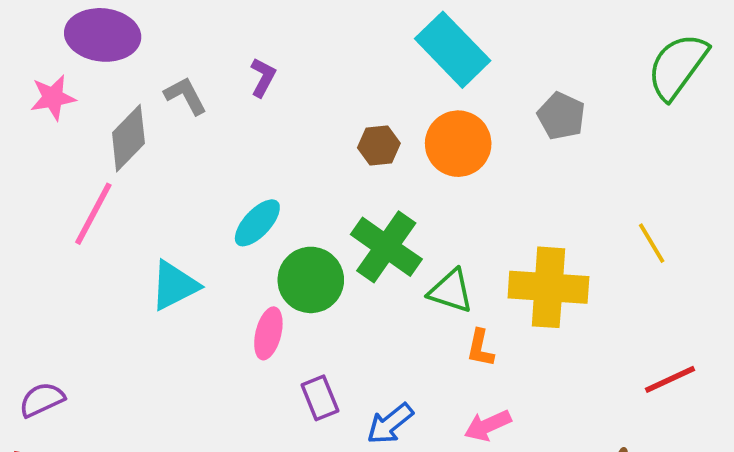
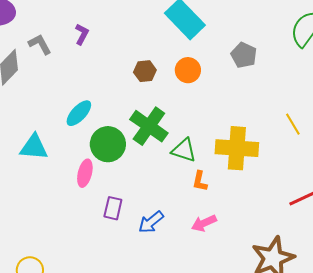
orange circle: (458, 144) -> (188, 70), size x0.7
cyan triangle: (174, 285) -> (34, 147), turned 32
purple rectangle: (320, 398) -> (113, 208), turned 35

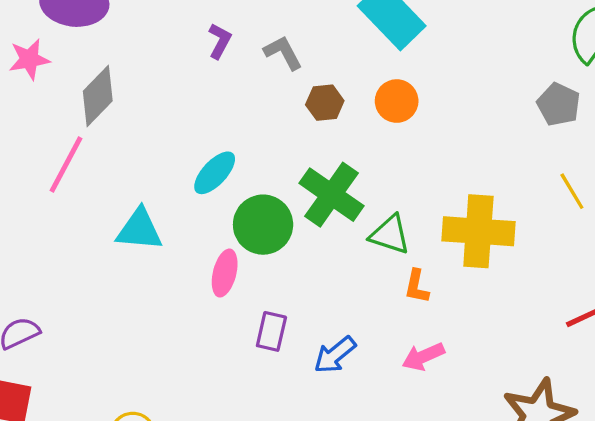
gray L-shape: (40, 44) -> (283, 53), moved
gray pentagon: (244, 55) -> (559, 104), moved

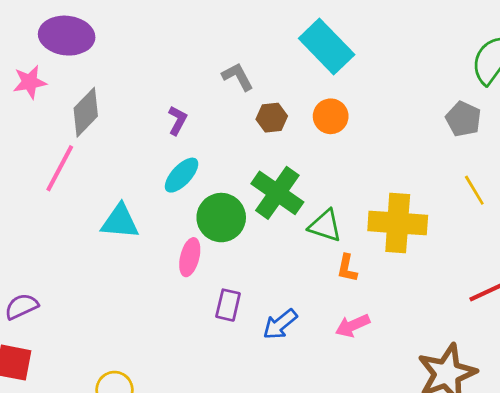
purple L-shape: (220, 41) -> (177, 120), moved

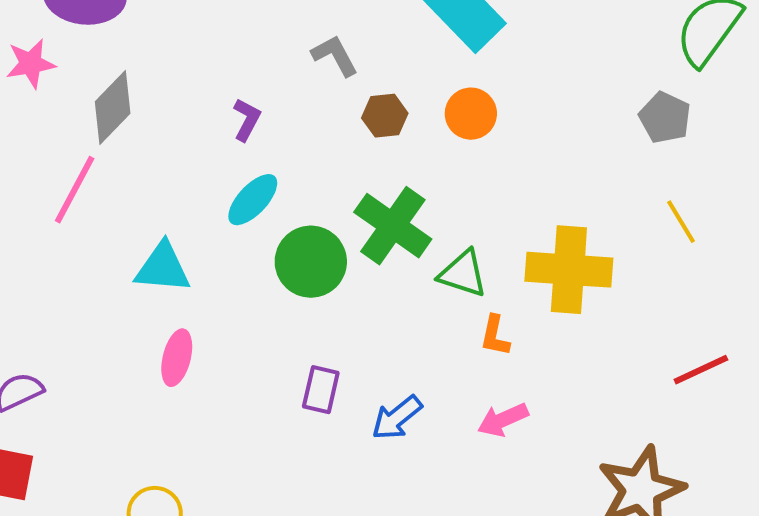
pink ellipse: (190, 257) -> (177, 358), moved

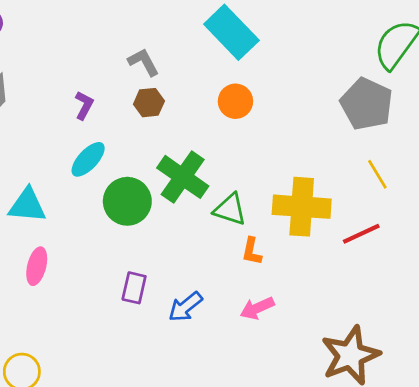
brown hexagon: (385, 116) -> (149, 103), moved
gray pentagon: (665, 118) -> (367, 104), size x1.5
red line: (701, 370) -> (361, 234), moved

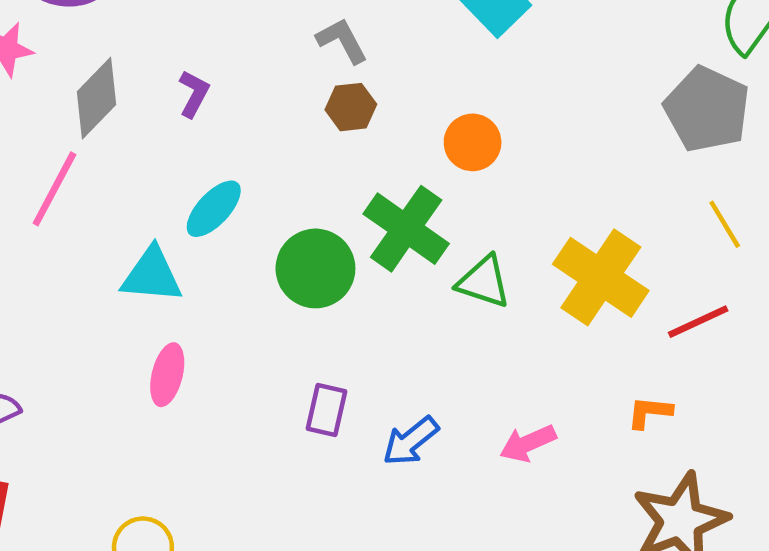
orange circle: (235, 101) -> (473, 142), moved
purple L-shape: (84, 105) -> (194, 94), moved
cyan ellipse: (88, 159) -> (214, 209), moved
yellow cross: (302, 207) -> (601, 277), turned 30
orange L-shape: (252, 251) -> (649, 412), moved, turned 84

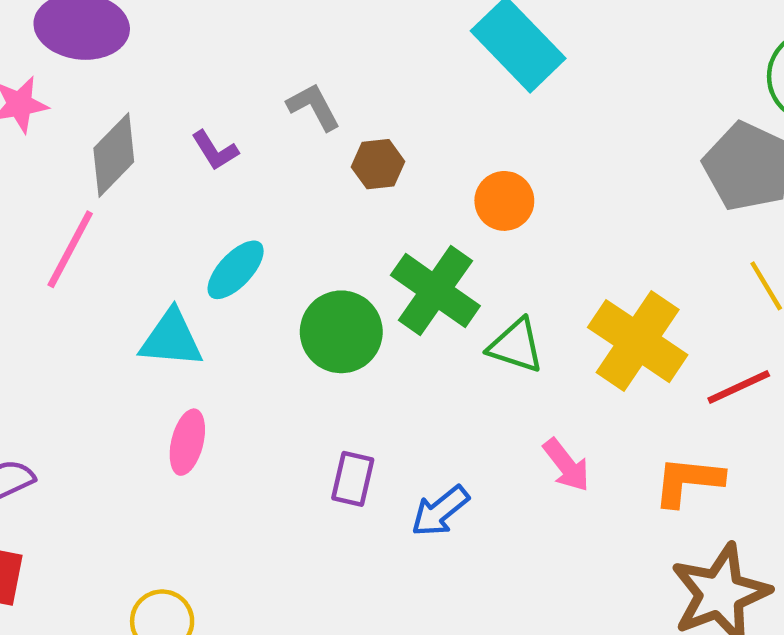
gray L-shape: (342, 41) -> (314, 107), moved
purple L-shape: (194, 94) -> (215, 150), turned 120
orange L-shape: (649, 412) -> (688, 481), size x1.5
pink arrow: (528, 443) -> (566, 465), moved, turned -104

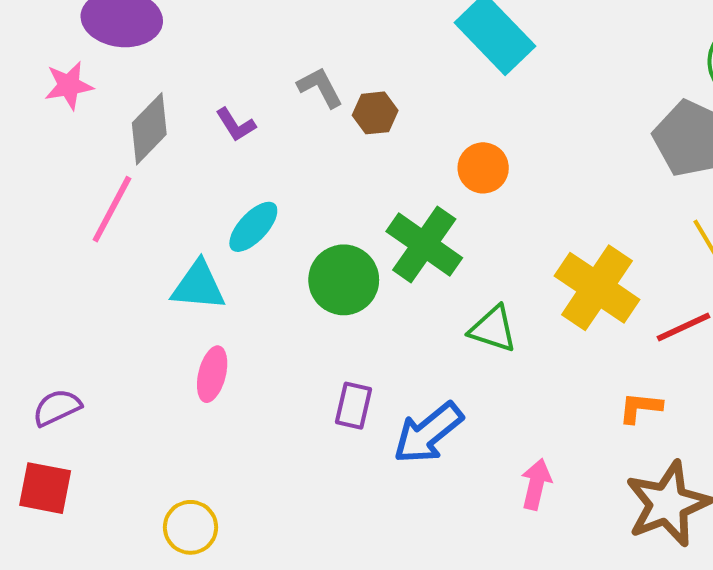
brown hexagon: (378, 164) -> (375, 113), moved
green triangle: (516, 346) -> (493, 329), moved
pink arrow: (566, 465) -> (536, 484), moved, turned -129
orange L-shape: (688, 481) -> (640, 408), size x0.7
blue arrow: (440, 511) -> (428, 433), size x1.4

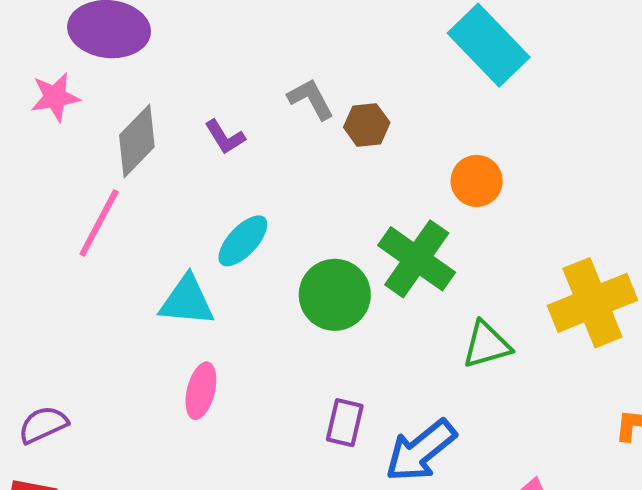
yellow cross: (597, 288) -> (592, 303), turned 34
green triangle: (493, 329) -> (487, 345), turned -34

